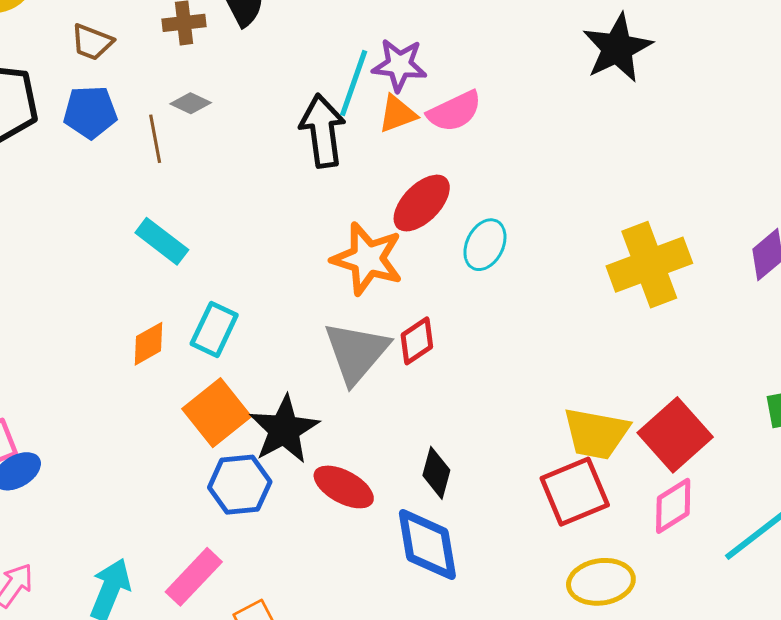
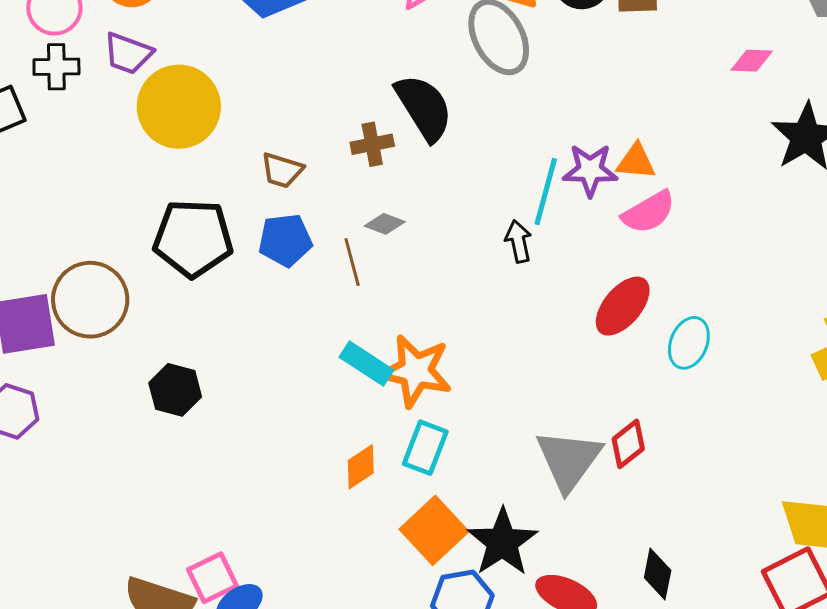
orange triangle: (397, 114) -> (636, 162), moved, turned 30
black arrow: (323, 131) -> (518, 241), size x0.6
orange star: (367, 259) -> (416, 371), moved

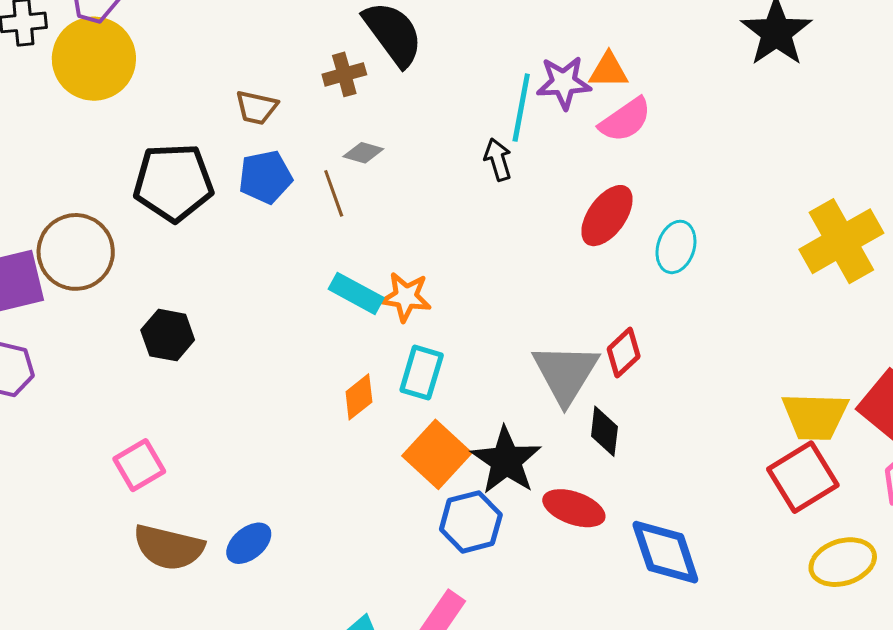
yellow circle: (179, 107) -> (94, 59), moved
orange star: (416, 371) -> (406, 297), size x0.7
black diamond: (658, 574) -> (604, 431), moved
pink square: (212, 578) -> (139, 465), moved

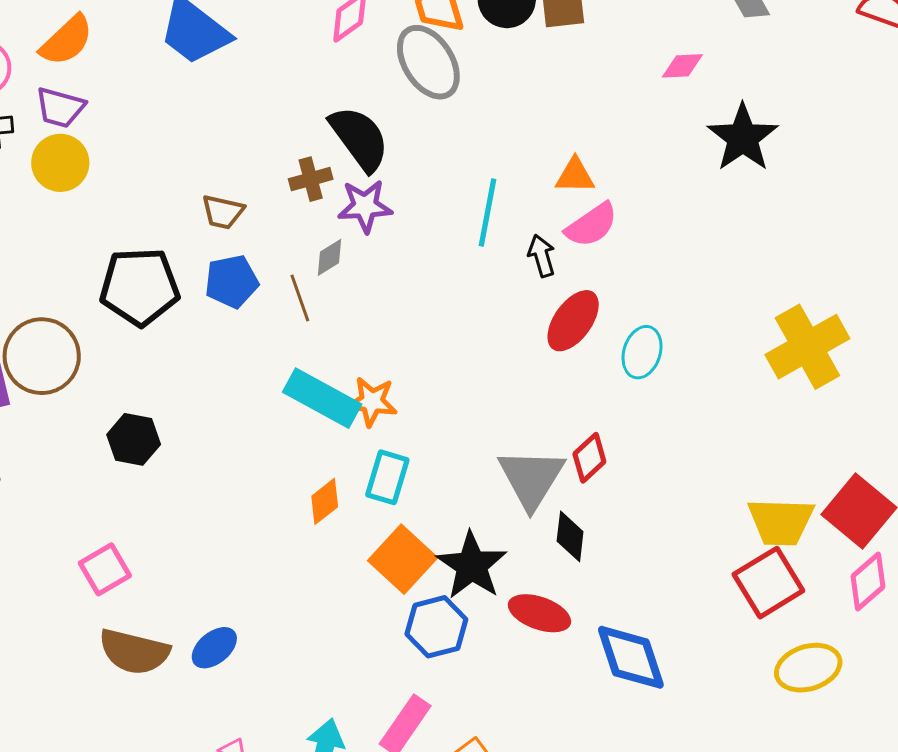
yellow circle: (94, 59) -> (60, 163), size x0.7
purple star: (564, 83) -> (365, 206), moved
gray diamond: (363, 153) -> (330, 257), turned -48
black arrow: (498, 160) -> (542, 256), moved
cyan rectangle: (356, 293) -> (322, 398), size x1.4

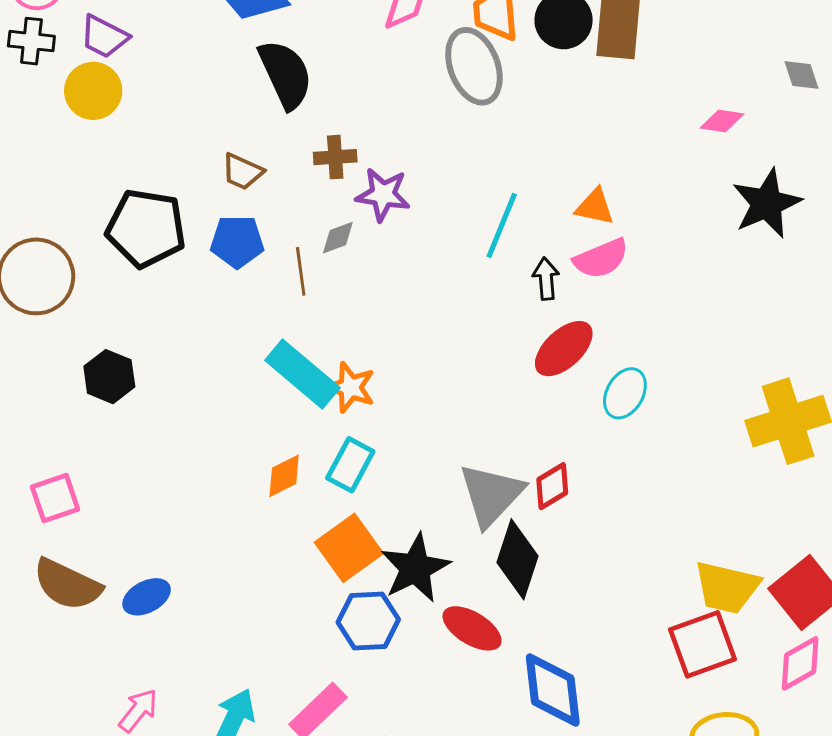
black semicircle: (359, 138) -> (285, 74), moved
black diamond: (570, 536) -> (517, 559), size x1.5

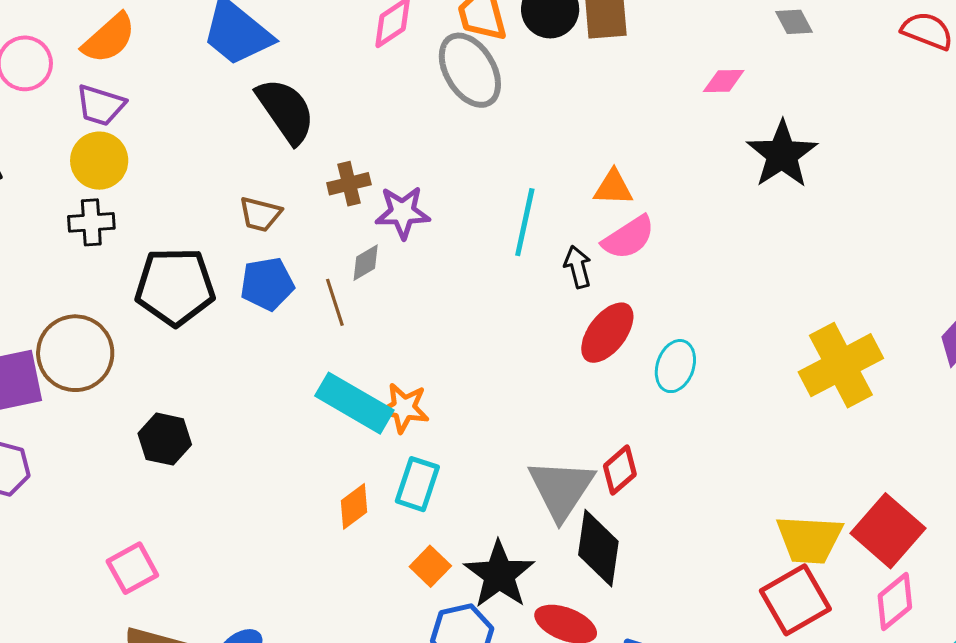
black cross: (31, 41) -> (91, 222), moved
orange square: (349, 548) -> (430, 566), size x0.6

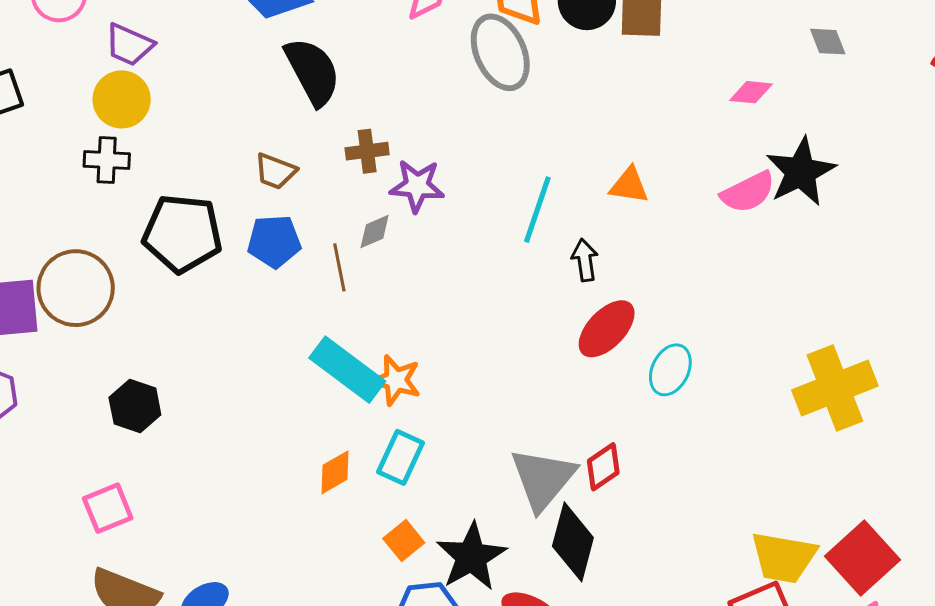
pink semicircle: (628, 238) -> (748, 192), moved
black hexagon: (165, 439) -> (135, 406), moved

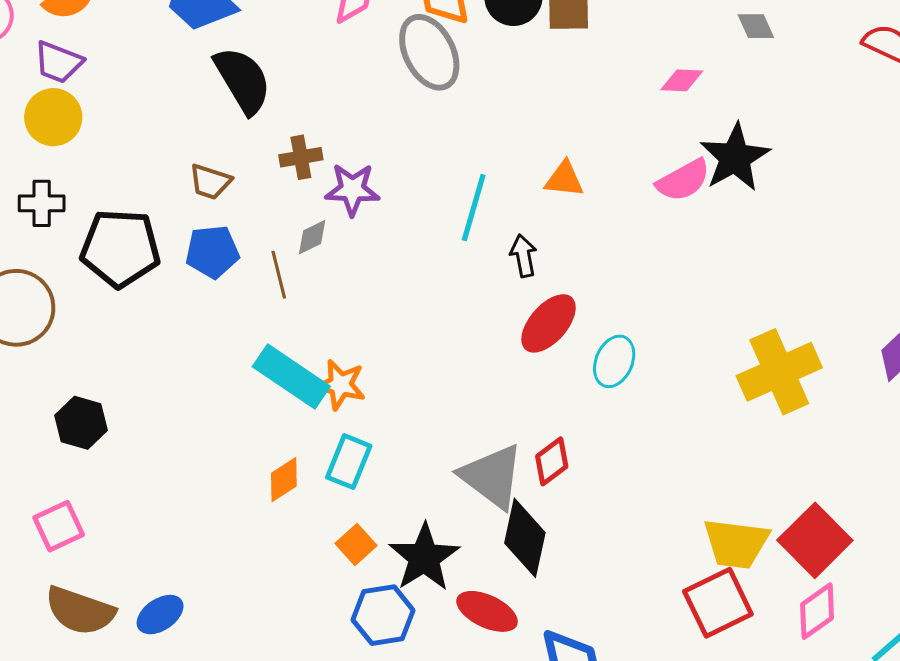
black cross: (107, 160) -> (42, 203), moved
gray triangle: (543, 479) -> (492, 476), turned -30

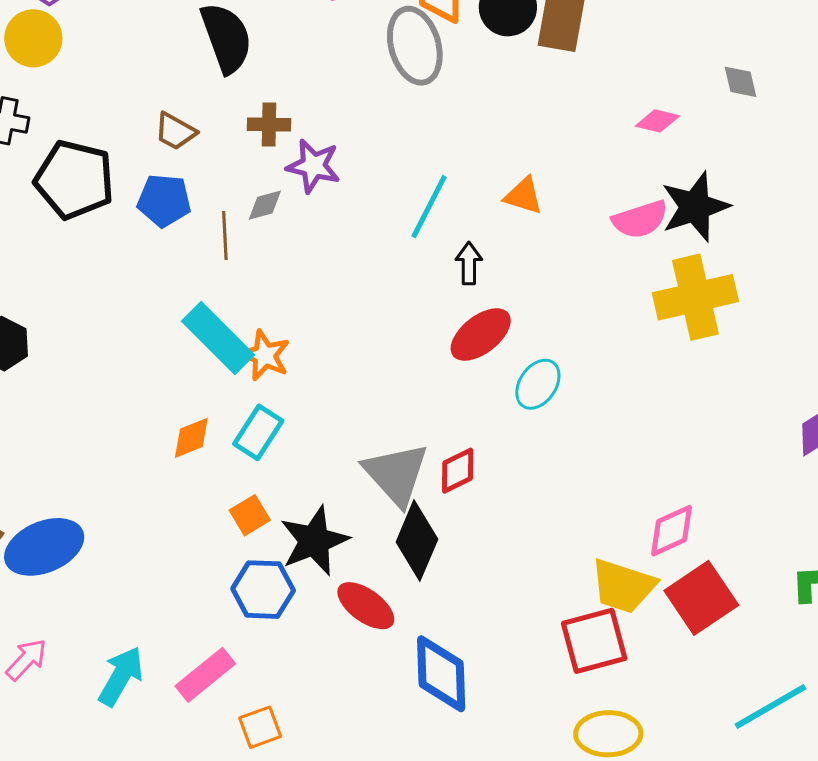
yellow cross: (779, 372) -> (695, 297), moved
pink diamond: (817, 611) -> (671, 531), moved
blue ellipse: (160, 615) -> (44, 547), size x1.6

